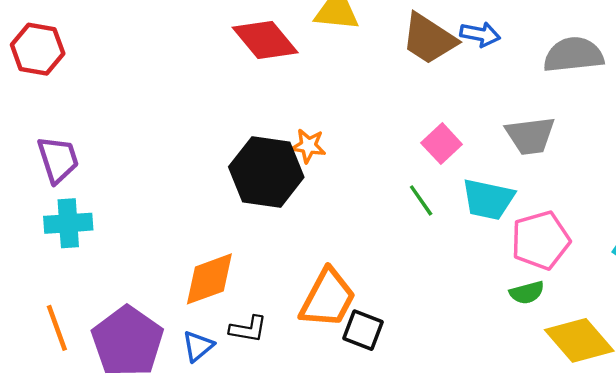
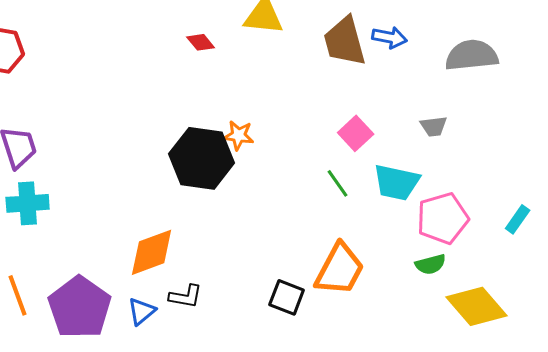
brown trapezoid: (429, 39) -> (345, 41), turned 42
red diamond: (265, 40) -> (201, 42), size x0.5
gray trapezoid: (530, 136) -> (434, 126), size x0.6
orange trapezoid: (328, 298) -> (340, 269), moved

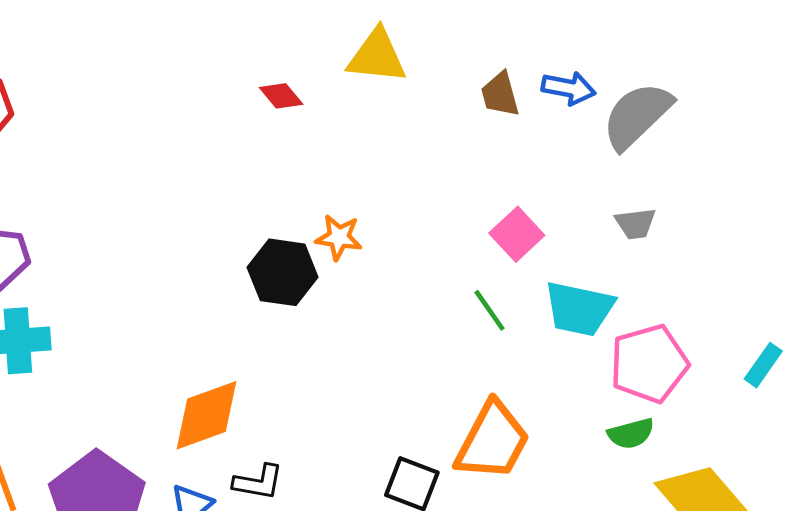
brown trapezoid: (345, 41) -> (500, 94), size x0.6
gray semicircle: (472, 55) -> (637, 116), moved, turned -38
black hexagon: (202, 158) -> (283, 272), size x0.7

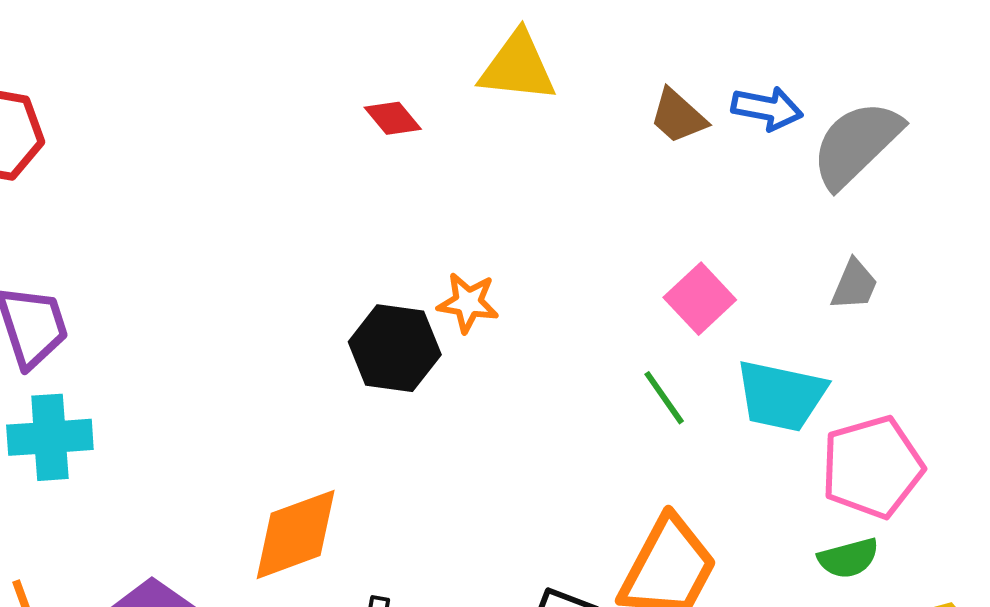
brown trapezoid: (500, 94) -> (678, 116), turned -33
gray trapezoid: (635, 224) -> (854, 285), turned -60

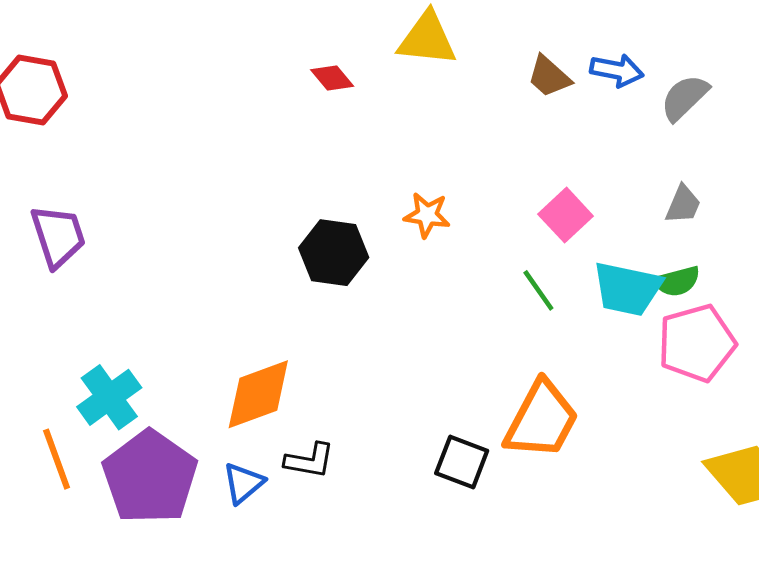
gray semicircle: (856, 144) -> (685, 98), size x0.7
orange star: (468, 303) -> (427, 215), moved
cyan cross: (50, 437) -> (109, 397), moved, turned -32
green semicircle: (848, 558) -> (677, 281), moved

